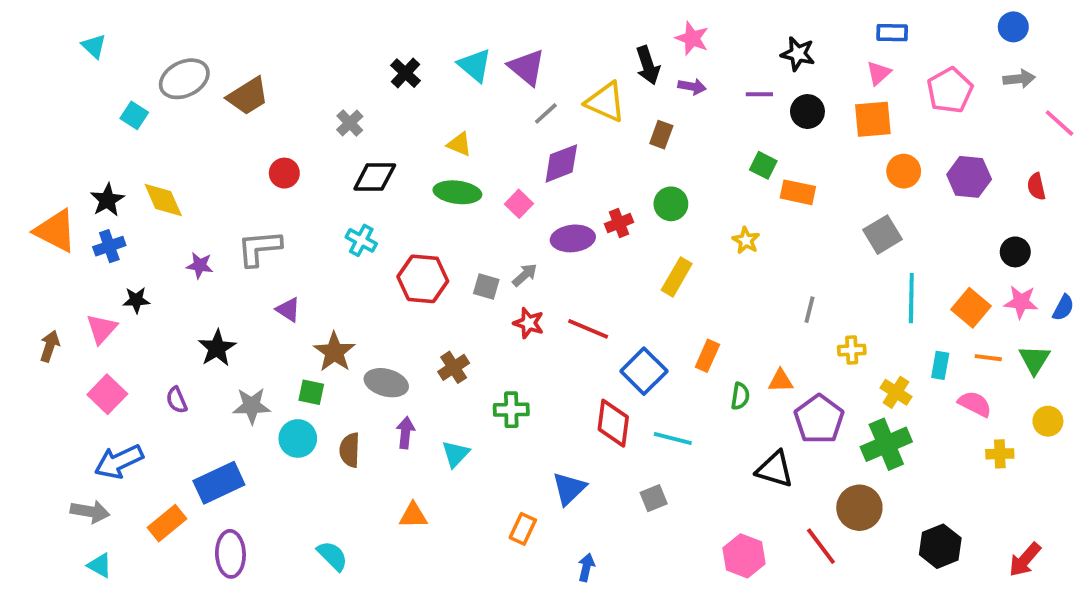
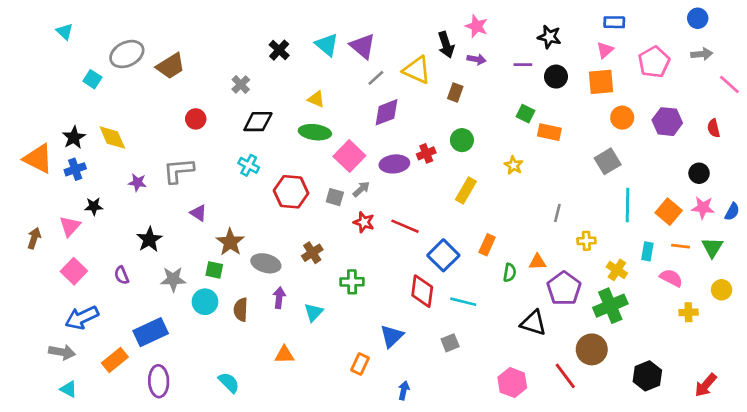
pink square: (519, 204) -> (349, 156), moved, size x1.6

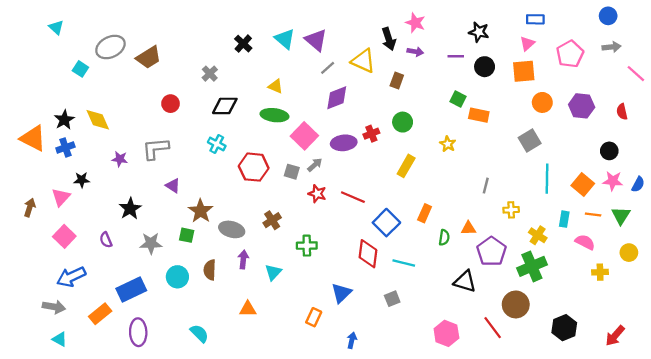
cyan circle: (205, 302) -> (177, 277), moved

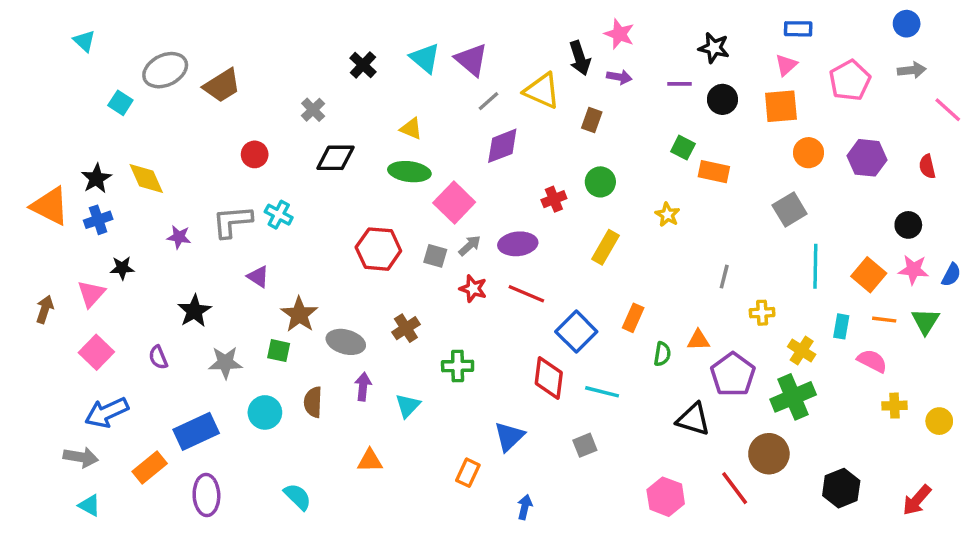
purple ellipse: (344, 143) -> (518, 244), moved
cyan cross: (217, 144) -> (279, 215), moved
yellow circle: (629, 253) -> (939, 421), moved

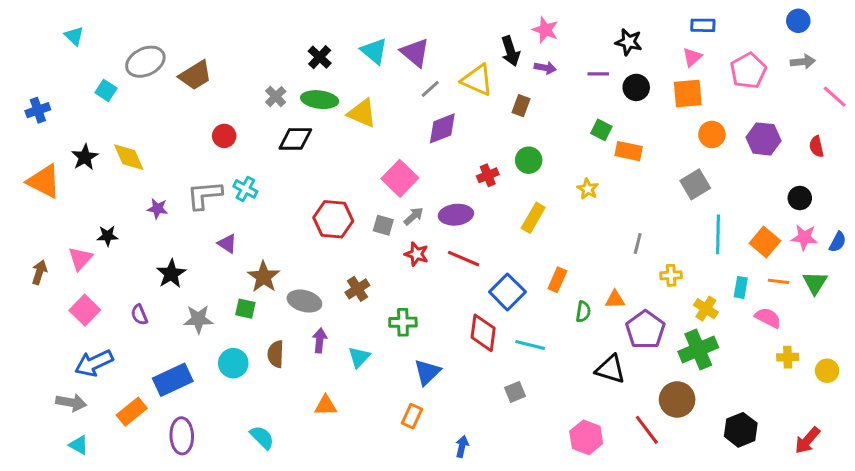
yellow triangle: (411, 129) -> (362, 113), size x1.5
green ellipse: (409, 172) -> (320, 100), moved
blue cross: (98, 220) -> (38, 110), moved
blue triangle: (509, 437) -> (427, 372), moved

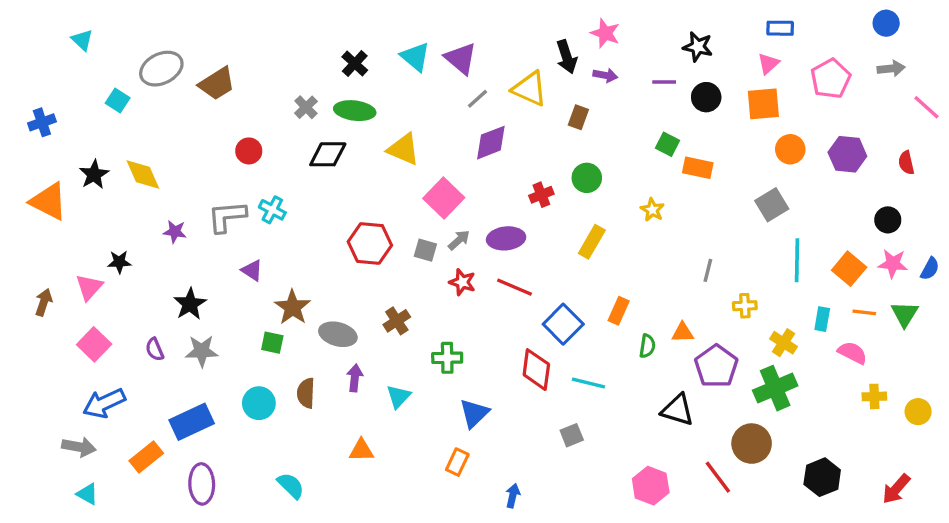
yellow triangle: (362, 113) -> (403, 149), moved
gray star: (198, 319) -> (202, 351), moved

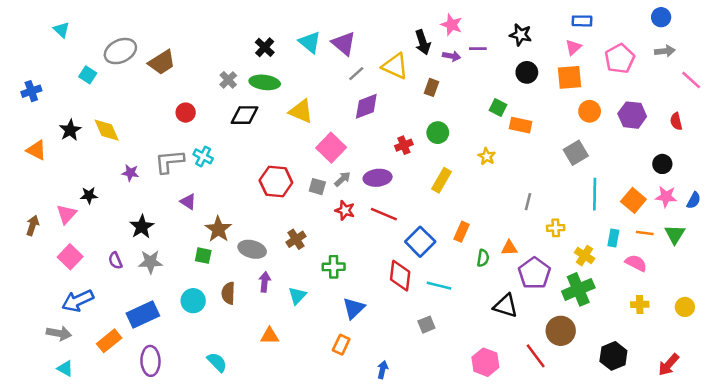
purple line: (664, 82) -> (478, 49), moved
orange triangle: (49, 201) -> (36, 150), size x0.7
yellow cross: (874, 396) -> (640, 304), moved

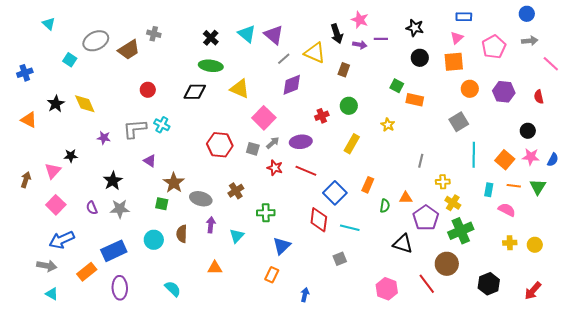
gray cross: (228, 80) -> (154, 34), moved, turned -32
yellow cross: (585, 256) -> (453, 203), moved
yellow circle: (685, 307) -> (535, 245), moved

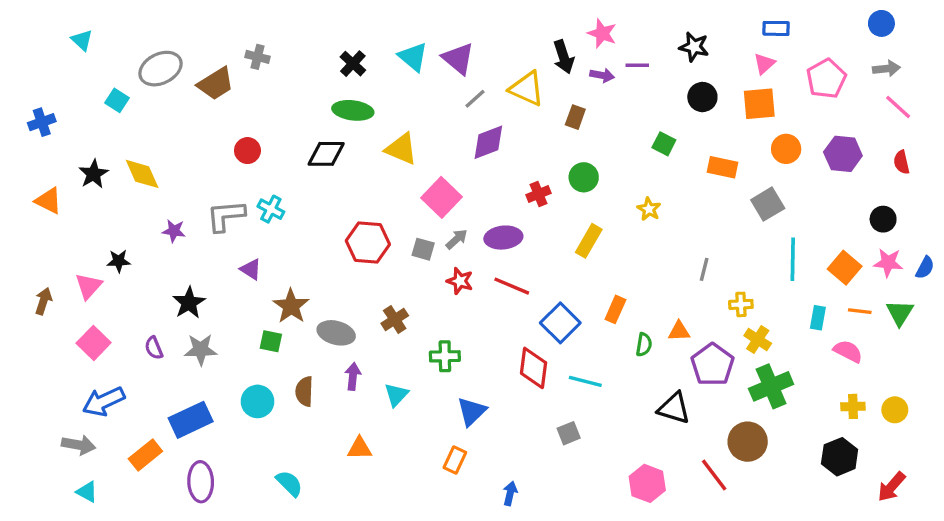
pink line: (551, 64) -> (898, 107), moved
orange rectangle: (415, 100) -> (723, 167), moved
black hexagon: (489, 284) -> (840, 457), moved

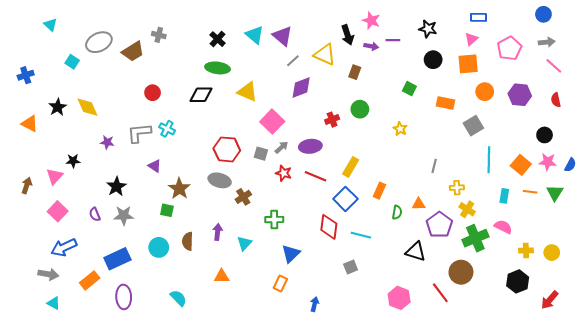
yellow rectangle: (589, 241) -> (351, 167), moved
gray ellipse: (336, 333) -> (220, 180), moved
pink semicircle: (848, 351) -> (503, 227), moved

